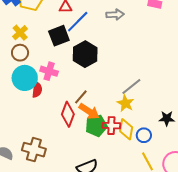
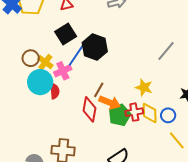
blue line: (78, 22) -> (77, 55), moved
yellow cross: (20, 33) -> (45, 62), moved
pink cross: (49, 71) -> (63, 71), turned -30
gray line: (131, 87) -> (166, 51), moved

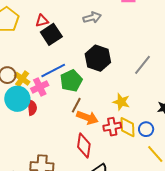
black square: (66, 34) -> (51, 34), moved
black hexagon: (95, 47) -> (98, 58), moved
blue line: (77, 55) -> (53, 71), turned 30
red diamond: (89, 109) -> (84, 146), moved
green pentagon: (120, 115) -> (71, 81), moved

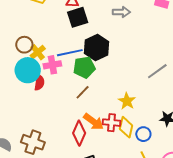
black hexagon: (98, 58) -> (97, 48), moved
orange arrow: (87, 118) -> (93, 122), moved

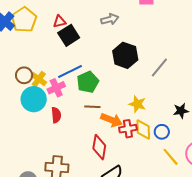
black hexagon: (97, 48) -> (125, 55), moved
red semicircle: (39, 83) -> (56, 115), moved
brown line: (83, 92) -> (92, 107), turned 63
orange arrow: (93, 122) -> (112, 120), moved

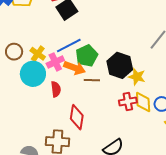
black hexagon: (125, 55) -> (120, 65), moved
brown circle: (24, 75) -> (14, 52), moved
orange arrow: (112, 120) -> (75, 68), moved
red diamond: (99, 147) -> (77, 117), moved

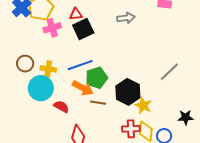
yellow cross: (38, 54) -> (48, 69), turned -35
pink cross: (55, 62) -> (52, 28), moved
red semicircle: (56, 89) -> (61, 107), turned -63

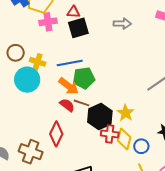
black hexagon: (128, 92) -> (100, 117), moved
red semicircle: (61, 107) -> (67, 105), moved

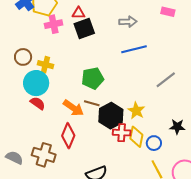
blue line: (70, 63) -> (134, 49), moved
orange arrow: (69, 86) -> (73, 108), moved
red semicircle: (67, 105) -> (38, 103), moved

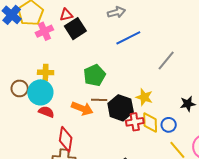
brown circle: (23, 57) -> (20, 88), moved
red diamond: (68, 136) -> (66, 139), moved

